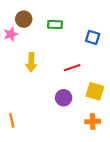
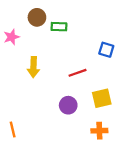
brown circle: (24, 19) -> (37, 17), moved
blue square: (93, 37) -> (106, 50), moved
yellow square: (95, 91) -> (102, 98), turned -30

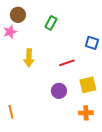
brown circle: (37, 17) -> (18, 15), moved
green rectangle: (59, 27) -> (51, 23), turned -64

